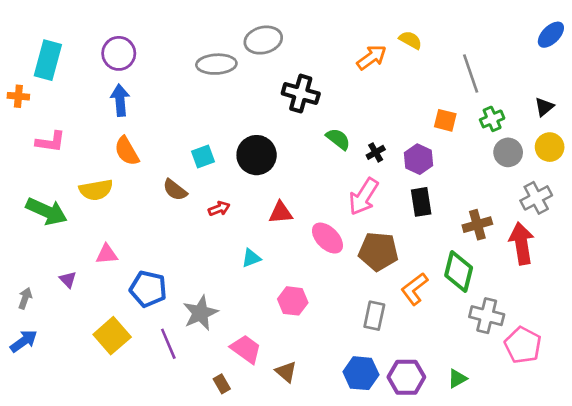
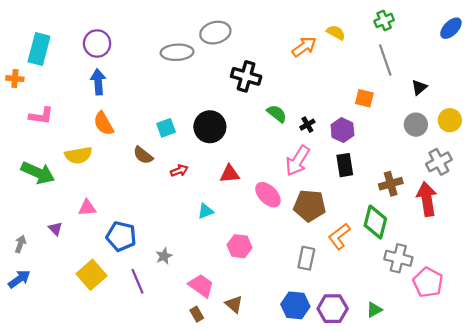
black triangle: (544, 107) -> (419, 87), moved
green cross: (492, 119) -> (384, 20), moved
gray star: (200, 313) -> (164, 256), size x0.6
brown rectangle: (222, 384) -> (197, 314), moved

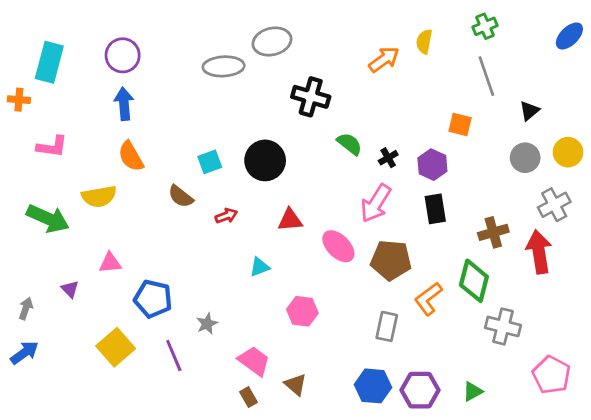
yellow semicircle: (336, 33) -> (424, 42), turned -108
pink pentagon: (428, 282) -> (551, 375), moved

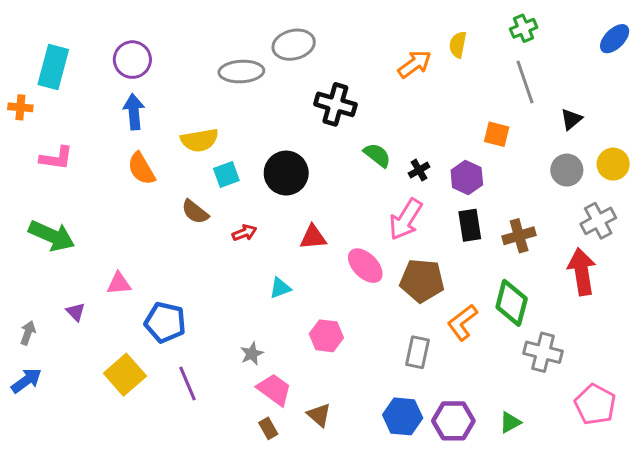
yellow semicircle: (99, 196) -> (200, 140), moved
brown cross: (493, 232) -> (519, 236), moved
gray star: (207, 324) -> (252, 354), moved

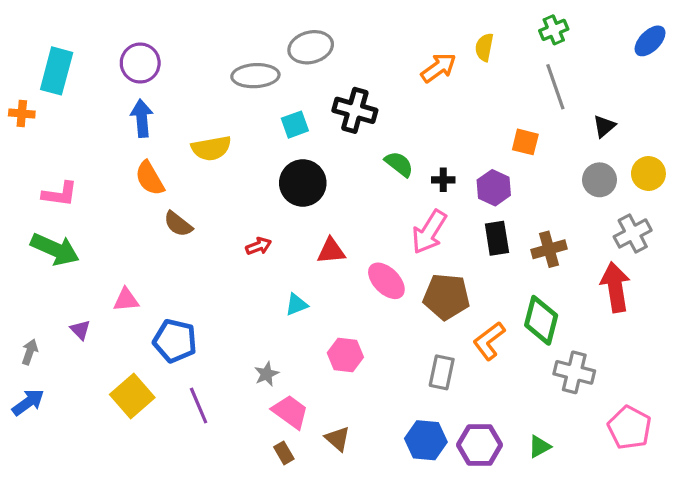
pink L-shape: (56, 158) -> (60, 194), moved
black cross: (419, 170) -> (443, 180), turned 30
cyan square: (226, 175) -> (295, 125), moved
brown semicircle: (195, 212) -> (178, 224), moved

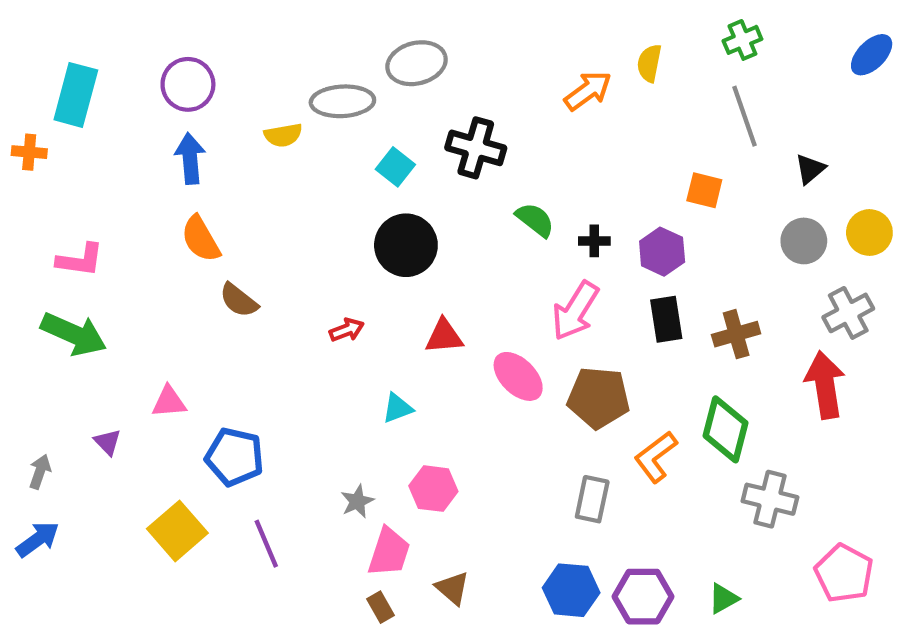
cyan square: (295, 125) -> (395, 167), turned -32
yellow semicircle: (211, 148) -> (283, 135), moved, size x0.7
pink hexagon: (345, 355) -> (433, 489), moved
pink trapezoid: (290, 412) -> (389, 552), turned 72

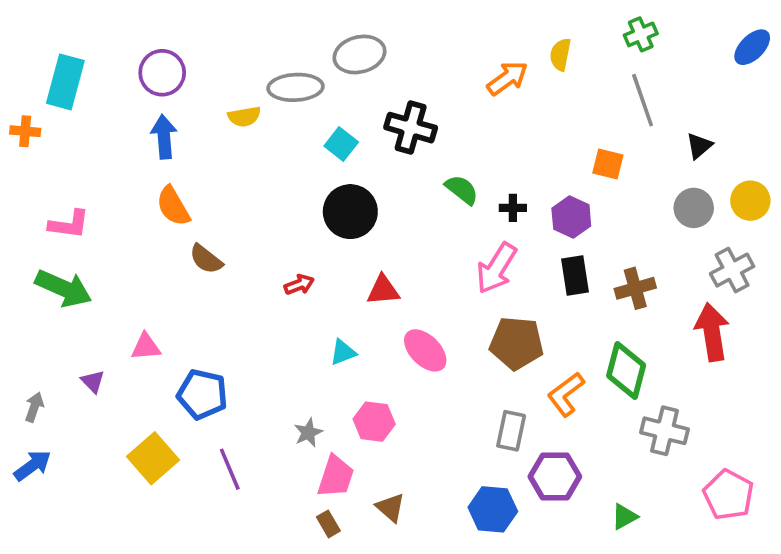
pink ellipse: (518, 376) -> (425, 350), moved
purple hexagon: (643, 597) -> (555, 476), moved

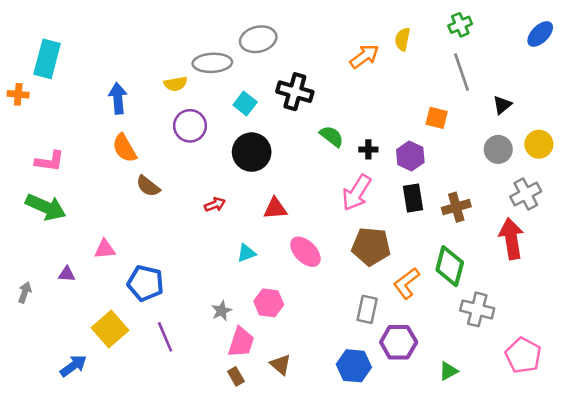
purple circle: (162, 73) -> (190, 126), moved
purple triangle: (93, 381) -> (67, 274), turned -42
blue arrow: (32, 465) -> (73, 366), moved

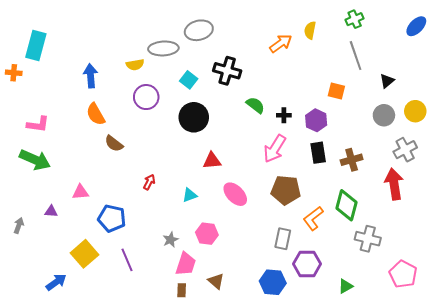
red arrow: (215, 204) -> (149, 182), moved, turned -42
brown rectangle: (236, 376) -> (182, 290), turned 32

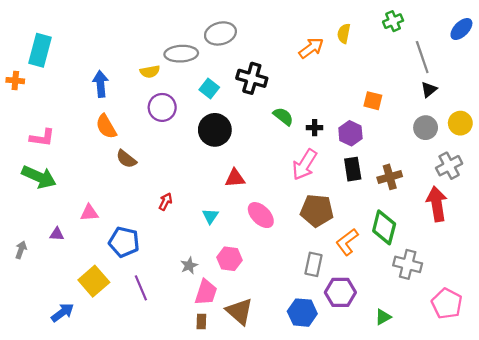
gray line: (356, 56) -> (422, 57), moved
cyan triangle: (190, 195) -> (210, 216), turned -35
brown triangle: (216, 281) -> (240, 311), size x1.5

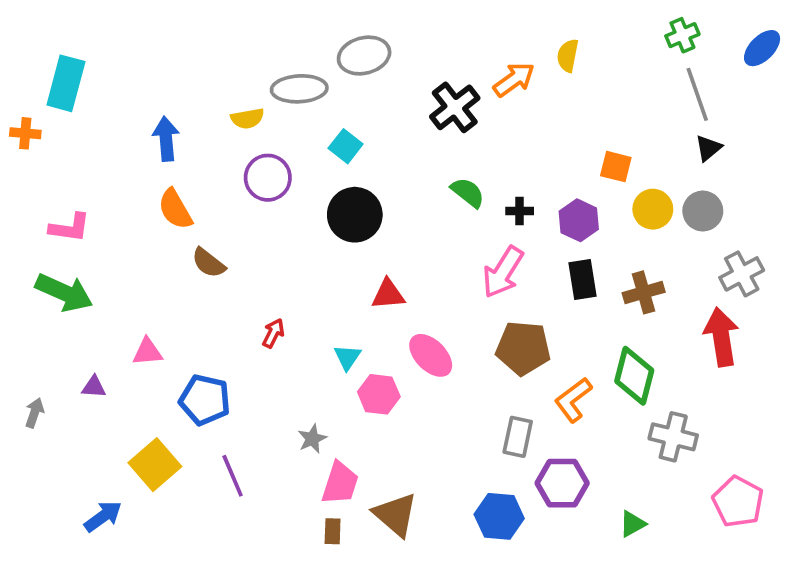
green cross: (393, 21) -> (682, 35), moved
black cross: (252, 78) -> (455, 107), moved, turned 36
yellow circle: (460, 123) -> (653, 209), moved
pink hexagon: (229, 259) -> (379, 394), moved

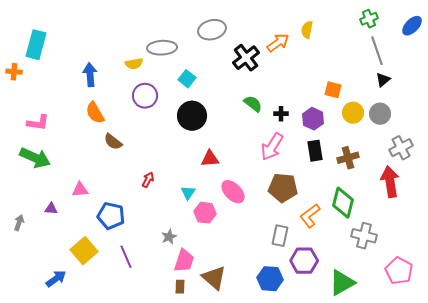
gray ellipse: (364, 56) -> (212, 30), moved
green triangle: (632, 524) -> (342, 283), size x1.8

